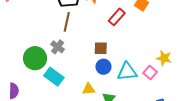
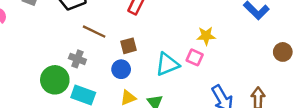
brown line: (67, 22) -> (94, 32), moved, turned -60
blue circle: (103, 67) -> (121, 69), moved

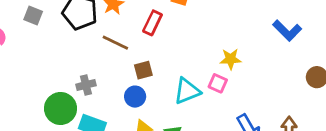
brown line: (94, 32) -> (115, 43), moved
gray cross: (77, 59) -> (86, 85), turned -35

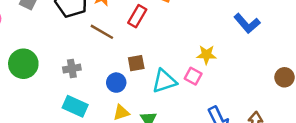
blue L-shape: (287, 30) -> (247, 23), moved
brown square: (143, 70) -> (136, 63), moved
green circle: (61, 108) -> (23, 64), moved

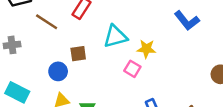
gray cross: (72, 69) -> (12, 45), moved
cyan triangle: (164, 81) -> (115, 36), moved

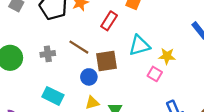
brown line: (47, 22) -> (79, 47), moved
brown square: (78, 54) -> (107, 61), size x1.5

